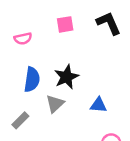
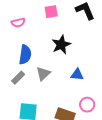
black star: (66, 77) -> (61, 45), moved
gray rectangle: (20, 120) -> (18, 78), moved

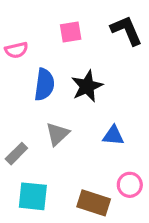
blue semicircle: (25, 55) -> (44, 85), moved
gray rectangle: (18, 78) -> (16, 154), moved

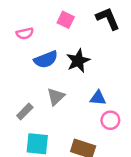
pink square: (71, 32) -> (66, 20), turned 35
blue semicircle: (44, 85) -> (46, 59), turned 60
pink circle: (130, 185) -> (110, 120), moved

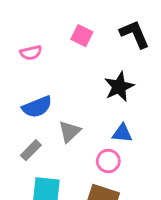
blue semicircle: (46, 59) -> (37, 107), moved
black star: (78, 61) -> (119, 87), moved
pink circle: (110, 120) -> (108, 161), moved

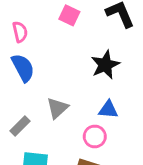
pink semicircle: (31, 53) -> (20, 32), turned -90
blue semicircle: (37, 107) -> (23, 68), moved, turned -96

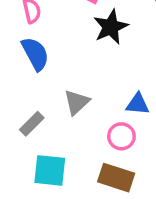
black star: (105, 65) -> (111, 27), moved

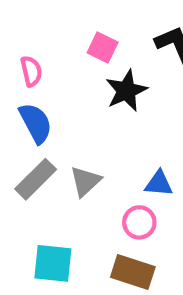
gray rectangle: (32, 124) -> (36, 179), moved, size x1.4

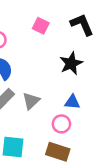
black star: (126, 91) -> (71, 63), moved

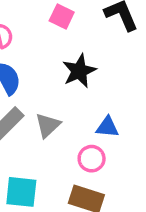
black star: (71, 63) -> (79, 71), moved

